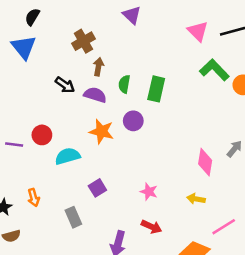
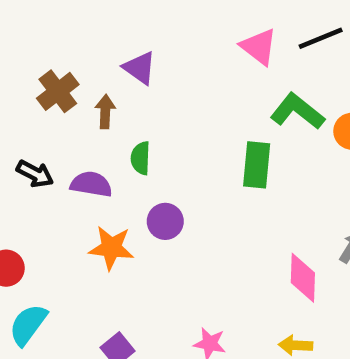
purple triangle: (132, 15) -> (140, 68), moved
brown arrow: (98, 67) -> (105, 112), moved
green rectangle: (156, 89) -> (257, 165), moved
cyan semicircle: (68, 156) -> (28, 325), moved, turned -30

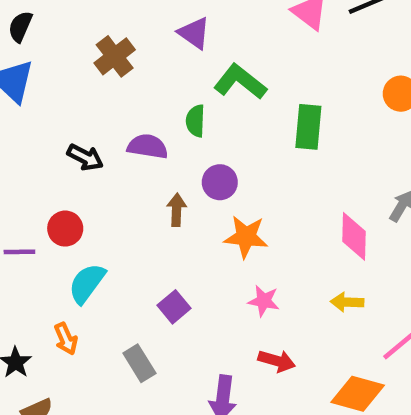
green L-shape: (297, 111) -> (240, 82), moved
brown arrow: (105, 112) -> (177, 210), moved
black arrow: (35, 174) -> (85, 157), moved
orange star: (111, 248) -> (246, 237), moved

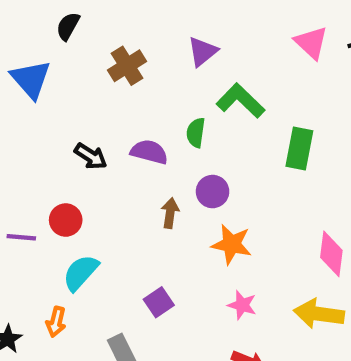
black semicircle: (20, 27) -> (68, 26), moved
purple triangle: (194, 33) -> (203, 52), turned 40
yellow arrow: (347, 302) -> (319, 314), size x1.6
orange arrow: (66, 339) -> (56, 322), turned 32

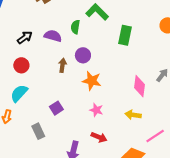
black arrow: (91, 156) -> (25, 37), turned -70
red circle: (66, 220) -> (21, 65), moved
yellow arrow: (319, 314) -> (133, 115), size x0.7

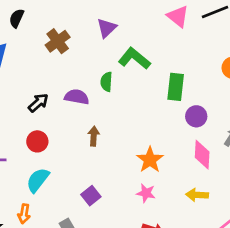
purple circle: (83, 55) -> (196, 116), moved
orange star: (92, 81) -> (150, 160), moved, turned 30

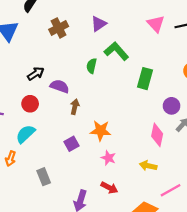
purple semicircle: (77, 97) -> (60, 86), moved
purple circle: (196, 116) -> (172, 106), moved
orange star: (150, 160) -> (101, 131), moved, turned 30
purple square: (91, 196) -> (72, 144), moved

